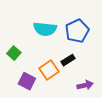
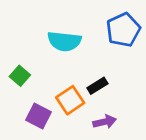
blue pentagon: (77, 31) -> (123, 30), moved
purple arrow: (85, 85) -> (105, 122), moved

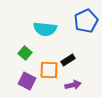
green square: (20, 76) -> (25, 53), moved
orange square: (70, 100) -> (49, 70), turned 36

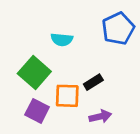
cyan semicircle: (45, 29) -> (62, 40), size x0.7
green square: (25, 53) -> (34, 72), size x1.6

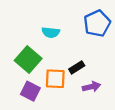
purple arrow: (100, 116) -> (91, 87), moved

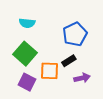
blue pentagon: (97, 23) -> (75, 34), moved
cyan semicircle: (51, 32) -> (27, 23), moved

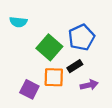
cyan semicircle: (27, 23) -> (18, 22), moved
green square: (25, 54) -> (49, 47), moved

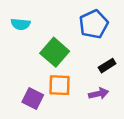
blue pentagon: (81, 37) -> (94, 24), moved
black rectangle: (75, 66) -> (107, 66), moved

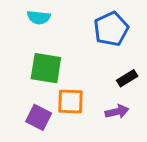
cyan semicircle: (21, 24) -> (39, 17), moved
green square: (55, 52) -> (46, 68), moved, turned -32

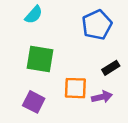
cyan semicircle: (39, 17) -> (34, 15), turned -54
orange square: (71, 101) -> (75, 88), moved

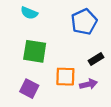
cyan semicircle: (34, 15) -> (29, 13), turned 70

